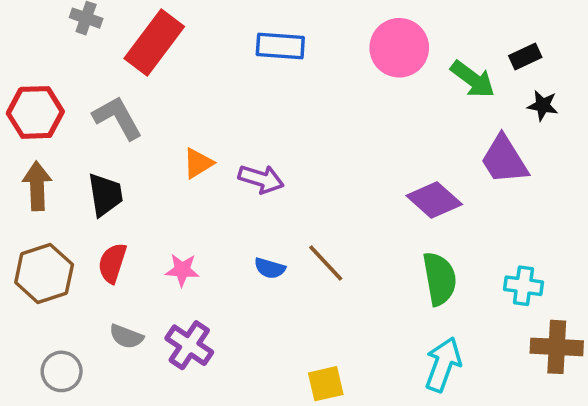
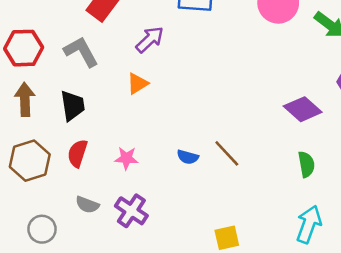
purple arrow: (261, 179) -> (150, 39), moved, turned -60
green semicircle: (439, 279) -> (306, 164), size x0.7

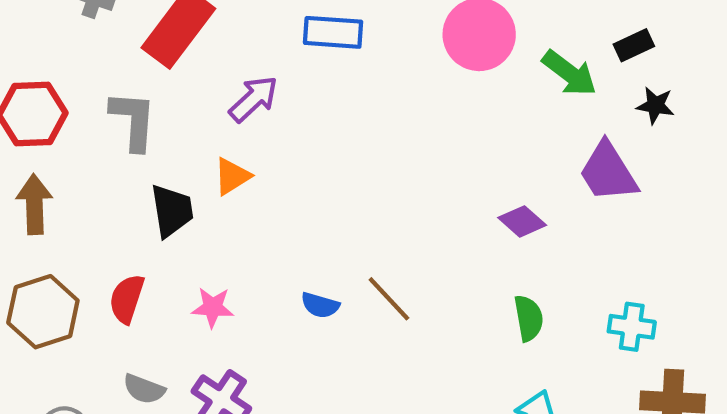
gray L-shape: (81, 52) -> (133, 120), turned 33
black trapezoid: (73, 106) -> (172, 211), moved
purple diamond: (303, 109) -> (522, 221), size x0.7

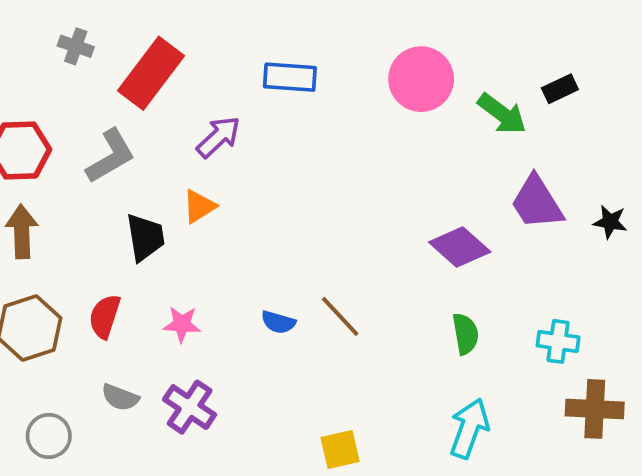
black star: (655, 105) -> (610, 222), moved
gray L-shape: (133, 120) -> (110, 156), turned 56
purple diamond: (522, 221) -> (460, 247), size x1.4

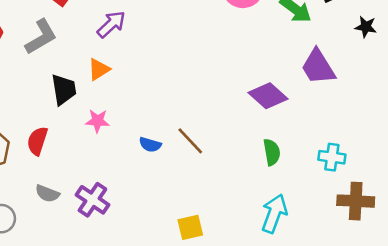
black star: (610, 222) -> (366, 27), moved
pink star: (182, 324) -> (98, 121), moved

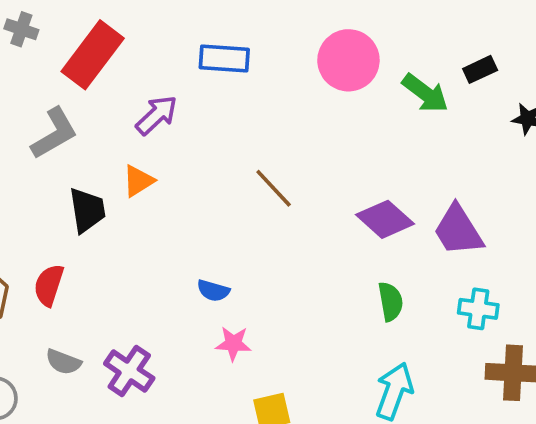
purple trapezoid: (318, 67) -> (458, 230), moved
pink star: (98, 121) -> (233, 344), moved
brown line: (190, 141) -> (274, 188), moved

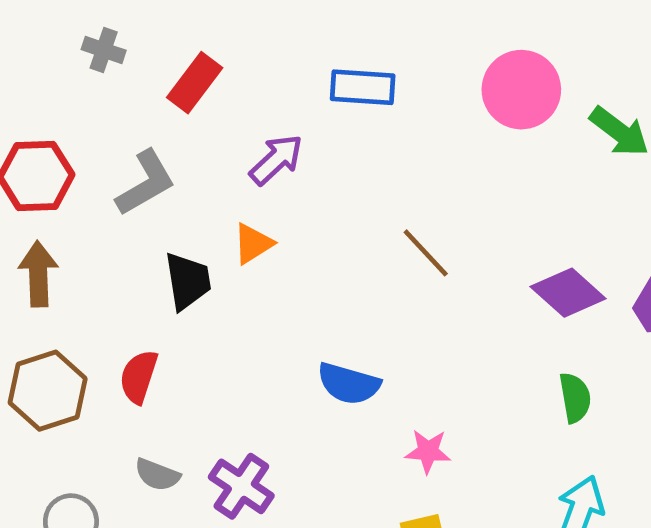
red rectangle: (93, 55) -> (195, 83), size x0.7
blue semicircle: (213, 291) -> (349, 384), size x1.5
pink star: (233, 344) -> (428, 451), moved

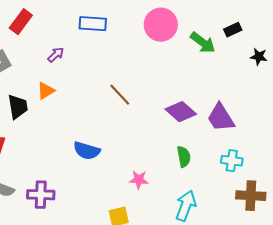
purple arrow: (276, 160) -> (56, 55), size x0.7
pink star: (428, 451) -> (139, 180), moved
purple cross: (241, 486) -> (41, 195), turned -32

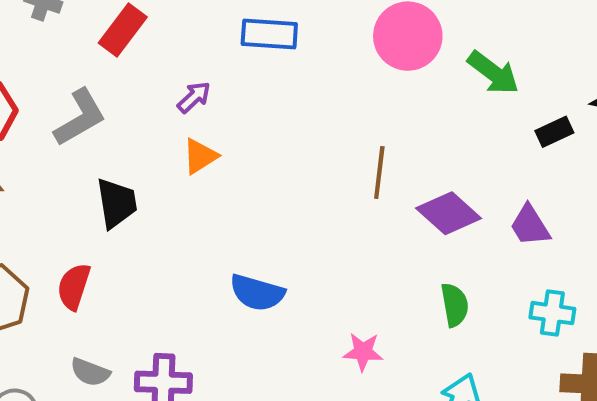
black rectangle: (233, 30) -> (554, 132), moved
orange triangle: (46, 91) -> (200, 156), moved
brown line: (120, 95) -> (379, 173), moved, turned 50
purple trapezoid: (221, 118) -> (530, 225), size x0.7

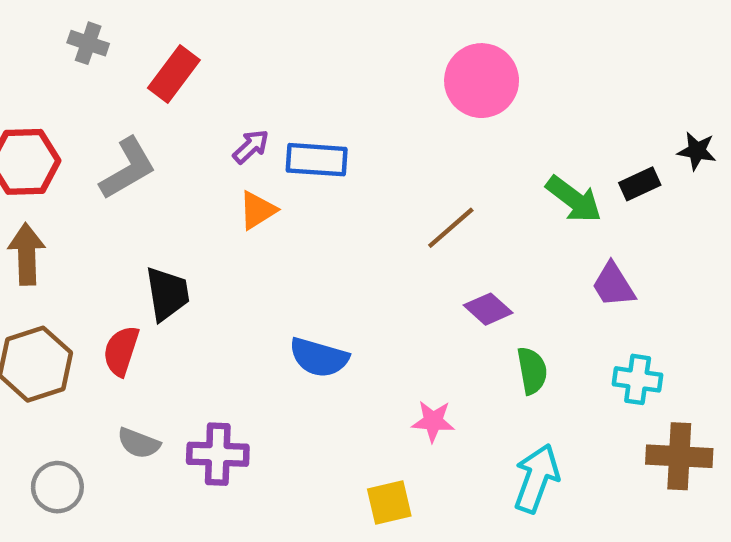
blue rectangle: (269, 34) -> (317, 160), moved
green arrow: (493, 73) -> (574, 199), moved
brown line: (379, 173) -> (451, 228), turned 42
black trapezoid: (117, 203) -> (167, 294), moved
purple diamond: (449, 213) -> (488, 309), moved, size x0.7

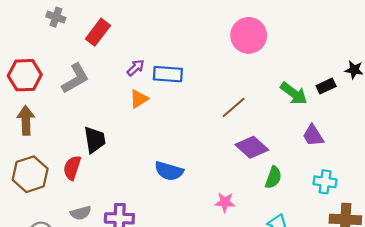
purple diamond: (488, 309) -> (252, 147), size x1.4
green semicircle: (532, 371) -> (273, 177), turned 30
gray semicircle: (139, 443) -> (81, 213), turned -36

